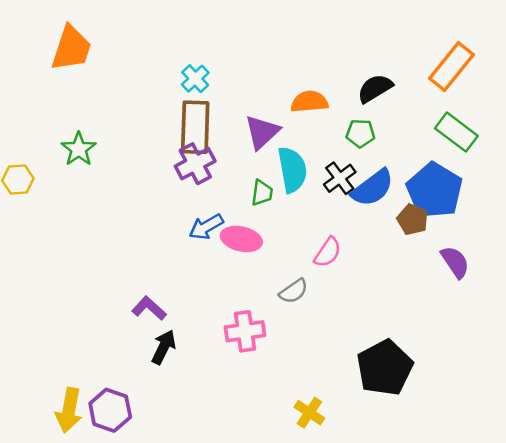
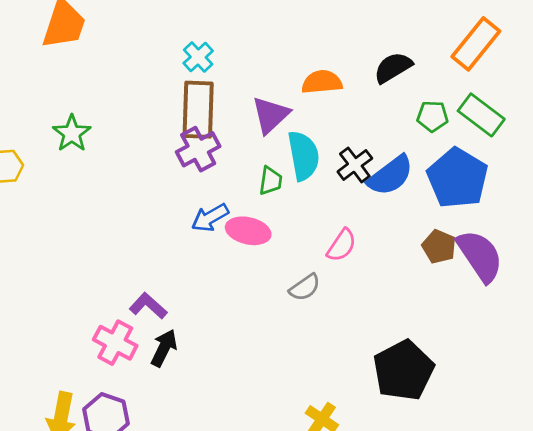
green pentagon: (360, 133) -> (432, 116), moved
brown pentagon: (413, 220) -> (439, 247), moved
purple semicircle: (455, 262) -> (480, 256), size x1.5
pink cross: (245, 331) -> (115, 343), moved, turned 36

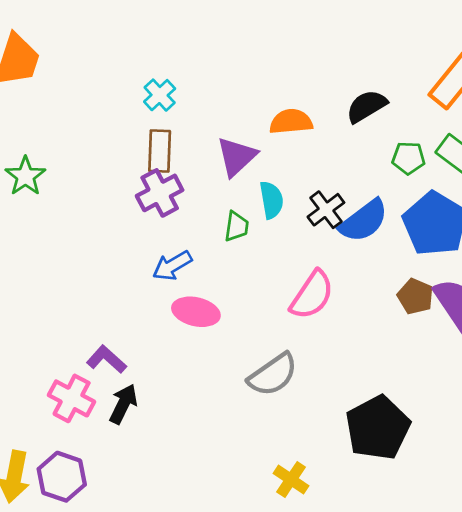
brown rectangle: (198, 110) -> (160, 151), size x0.7
cyan semicircle: (303, 156) -> (271, 200), size x0.7
pink ellipse: (248, 231) -> (196, 312), moved
pink semicircle: (342, 245) -> (312, 295), size x1.4
gray semicircle: (305, 287) -> (273, 375), moved, size x1.5

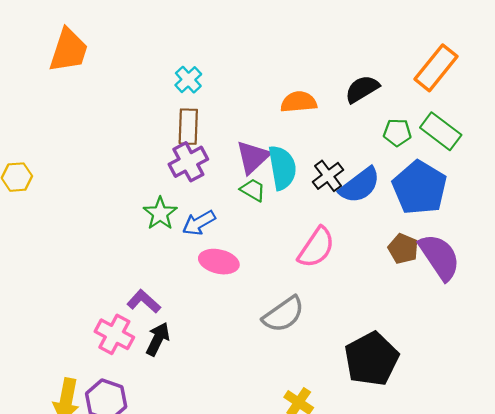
purple triangle: (236, 157) -> (253, 157), moved
green star: (25, 176) -> (160, 213), moved
cyan semicircle: (271, 200) -> (282, 168), size x1.4
green trapezoid: (236, 226) -> (253, 190), turned -68

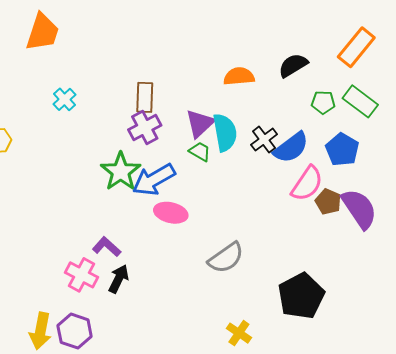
cyan cross: (188, 80) -> (64, 99), moved
blue pentagon: (420, 188) -> (342, 150), size x0.7
green star: (160, 213) -> (121, 172), size x1.4
blue arrow: (199, 223) -> (154, 180), size x1.5
pink semicircle: (316, 247) -> (307, 184), moved

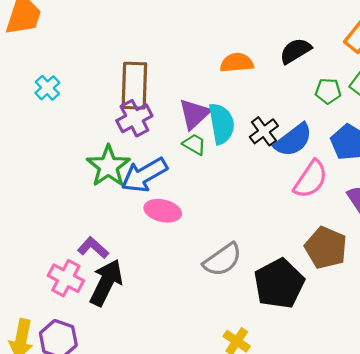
brown rectangle: (145, 97) -> (134, 86), size x1.4
brown pentagon: (328, 202) -> (326, 248), moved, size x1.5
black arrow: (119, 279) -> (106, 283), size x1.5
black pentagon: (301, 296) -> (279, 284), moved

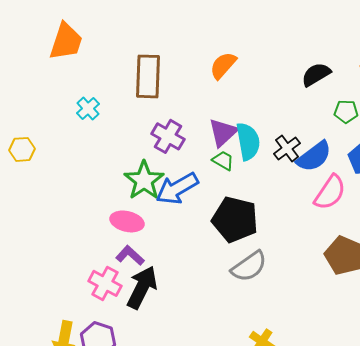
orange semicircle: (237, 63) -> (223, 65), moved, turned -44
brown rectangle: (134, 86) -> (148, 76), moved
purple cross: (134, 118) -> (168, 136), turned -32
pink ellipse: (163, 211) -> (127, 221), moved
black pentagon: (279, 284) -> (235, 219), moved, turned -30

